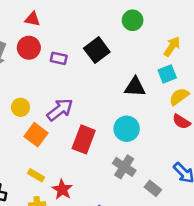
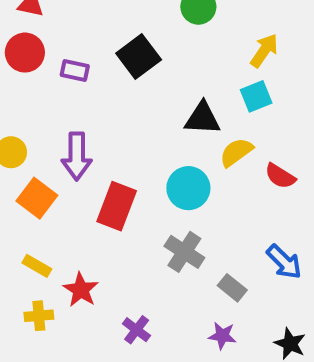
yellow semicircle: (179, 97) -> (236, 152), moved
purple arrow: (60, 110) -> (77, 156), turned 128

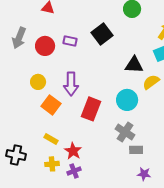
red circle: (25, 53) -> (45, 46), moved
gray rectangle: (232, 288) -> (136, 150), moved, turned -40
purple cross: (137, 330) -> (74, 171), moved, turned 32

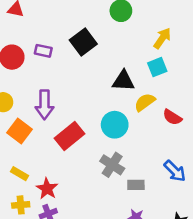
red rectangle: (91, 109) -> (70, 136), turned 30
gray rectangle: (136, 150) -> (136, 185), moved

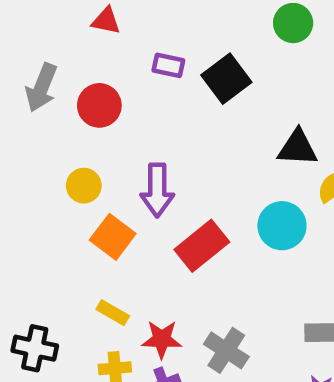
purple rectangle: (43, 51) -> (168, 65), moved
gray cross: (112, 165) -> (226, 350), moved
red star: (47, 189) -> (162, 339), turned -30

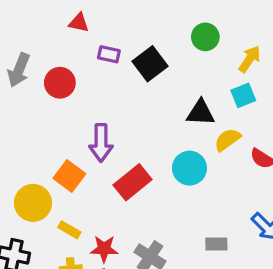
red triangle: (106, 21) -> (79, 23), moved
green circle: (293, 23) -> (205, 37), moved
yellow circle: (84, 186) -> (33, 203), moved, size x1.5

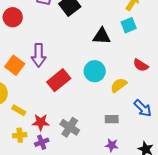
yellow semicircle: (227, 140) -> (119, 85), moved
orange square: (69, 176) -> (15, 65), moved

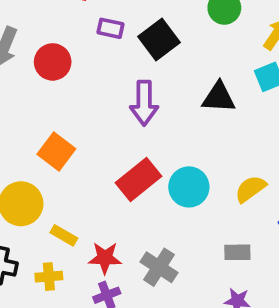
purple arrow: (39, 55) -> (144, 103), moved
cyan circle: (95, 71) -> (189, 187), moved
yellow cross: (20, 135) -> (49, 277), moved

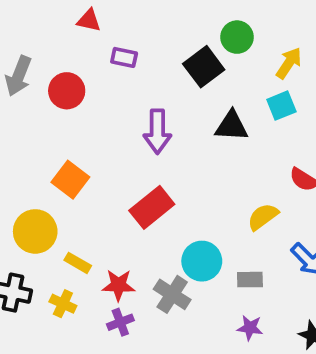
black square: (159, 40) -> (204, 67), moved
cyan circle: (189, 187) -> (202, 261), moved
yellow cross: (49, 277) -> (63, 304), turned 30

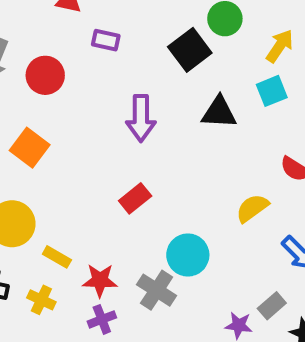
orange square: (70, 180) -> (30, 148), moved
red rectangle: (152, 207) -> (135, 198), size x0.7
gray rectangle: (250, 280) -> (272, 306), moved, turned -40

